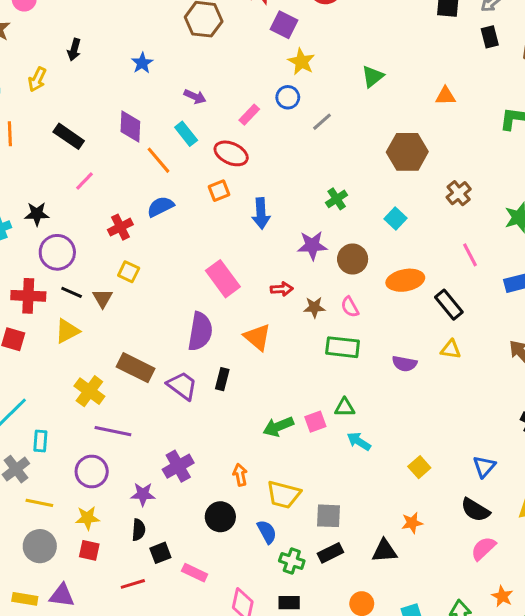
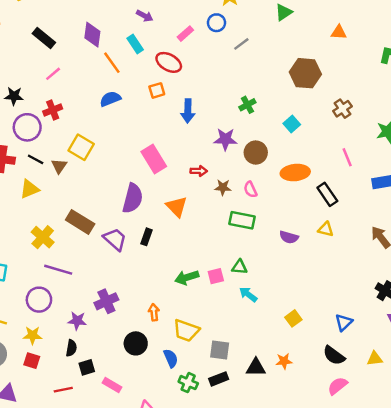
red cross: (120, 227) -> (53, 110), moved
yellow square: (129, 272) -> (81, 147), size x1.5
black triangle: (384, 551) -> (256, 367), moved

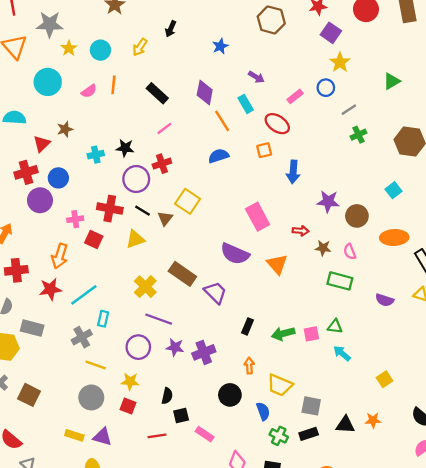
green cross: (247, 105) -> (358, 135), moved
purple semicircle: (133, 198) -> (235, 254), turned 96
black rectangle: (147, 237) -> (247, 326), moved
purple star: (77, 321) -> (175, 347), moved

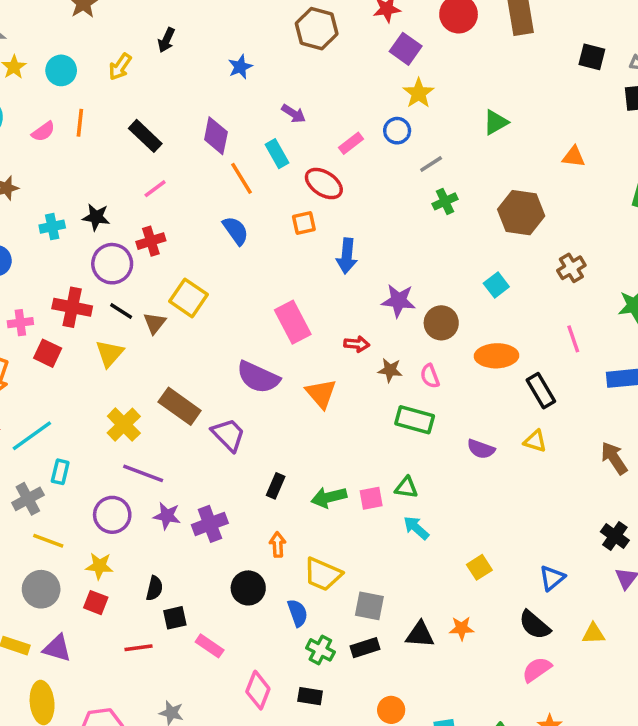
blue semicircle: (219, 156) -> (236, 231), turned 72
yellow triangle: (135, 239) -> (110, 353), turned -30

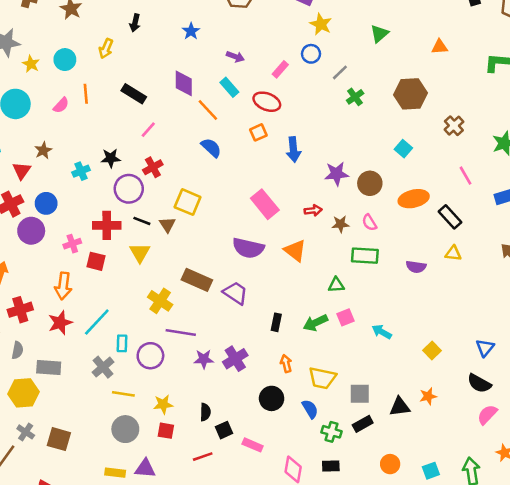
green triangle: (406, 488) -> (336, 285), moved
purple circle: (112, 515) -> (150, 356), moved

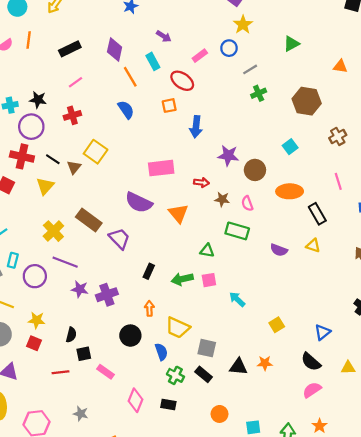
black rectangle: (134, 94) -> (70, 49), turned -70
purple circle: (129, 189) -> (31, 127), moved
pink rectangle: (265, 204) -> (161, 168), turned -70
black rectangle: (363, 424) -> (204, 374), turned 56

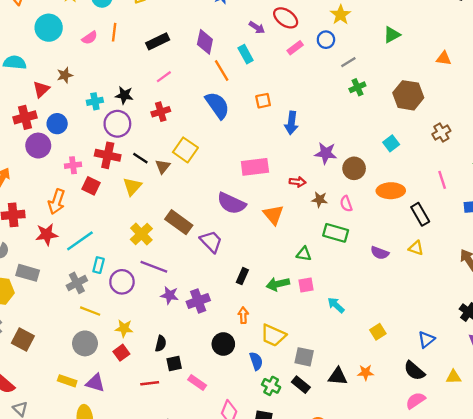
red ellipse: (182, 81) -> (286, 18), moved
blue semicircle: (126, 110) -> (217, 105), size x1.4
red square: (34, 343) -> (121, 353), turned 32

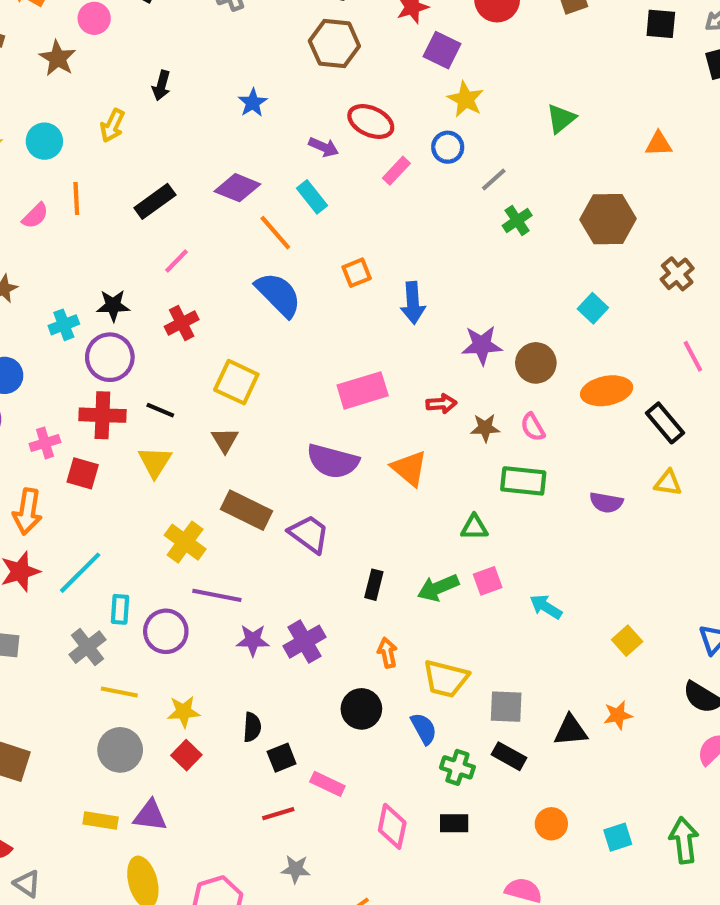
purple diamond: (205, 42) -> (237, 188), turned -70
brown triangle: (163, 166) -> (225, 440), moved
red line: (150, 383) -> (278, 814), moved

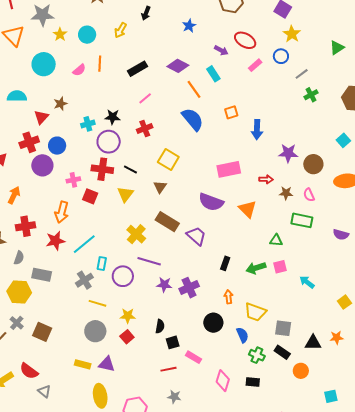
orange circle: (551, 824) -> (301, 371), moved

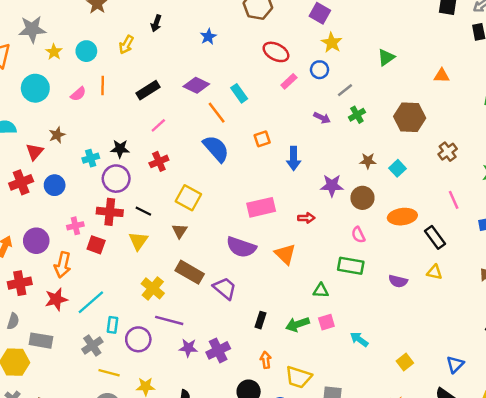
purple arrow: (221, 50) -> (322, 118), moved
purple circle: (42, 165) -> (36, 241), moved
brown star: (286, 193) -> (368, 161), moved

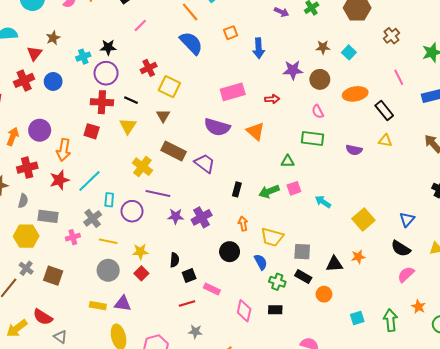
red cross: (159, 161) -> (149, 68), moved
pink cross: (75, 226) -> (73, 237), moved
yellow square: (405, 362) -> (363, 219), size x1.5

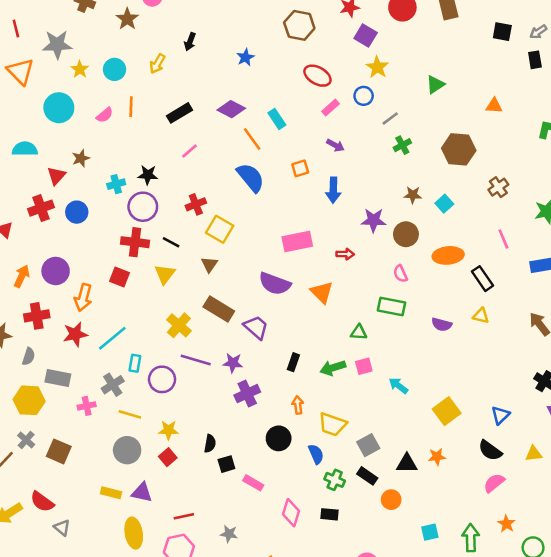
purple arrow: (281, 12) -> (335, 145), moved
purple star: (176, 216) -> (233, 363), moved
gray square: (302, 252) -> (368, 445), turned -36
red line: (187, 304) -> (184, 516), moved

